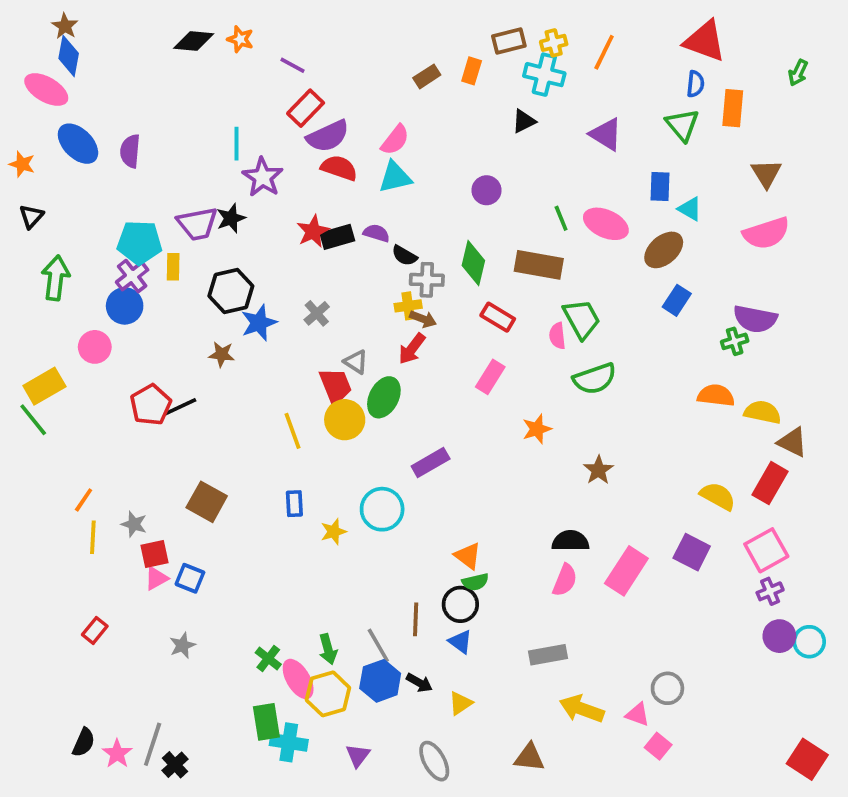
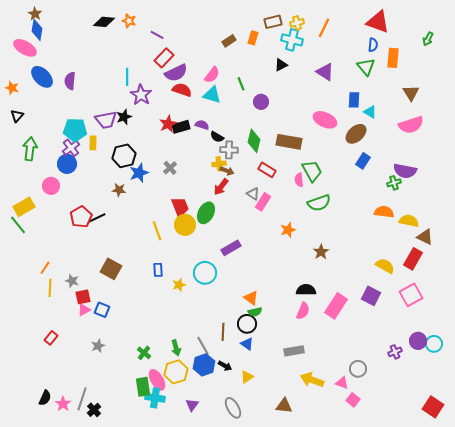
cyan triangle: (395, 177) -> (212, 95), turned 30
green line: (561, 218) -> (241, 84), moved
gray triangle: (356, 362) -> (253, 194), moved
purple cross: (770, 591) -> (395, 352), moved
pink ellipse: (298, 679) -> (157, 380), moved

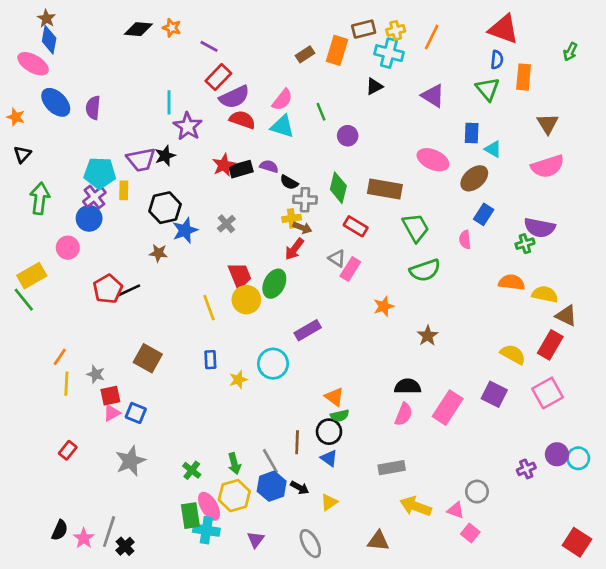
orange rectangle: (253, 38) -> (337, 50), size x1.5
pink semicircle: (299, 180) -> (465, 240), moved
gray star: (98, 346) -> (130, 461), size x1.6

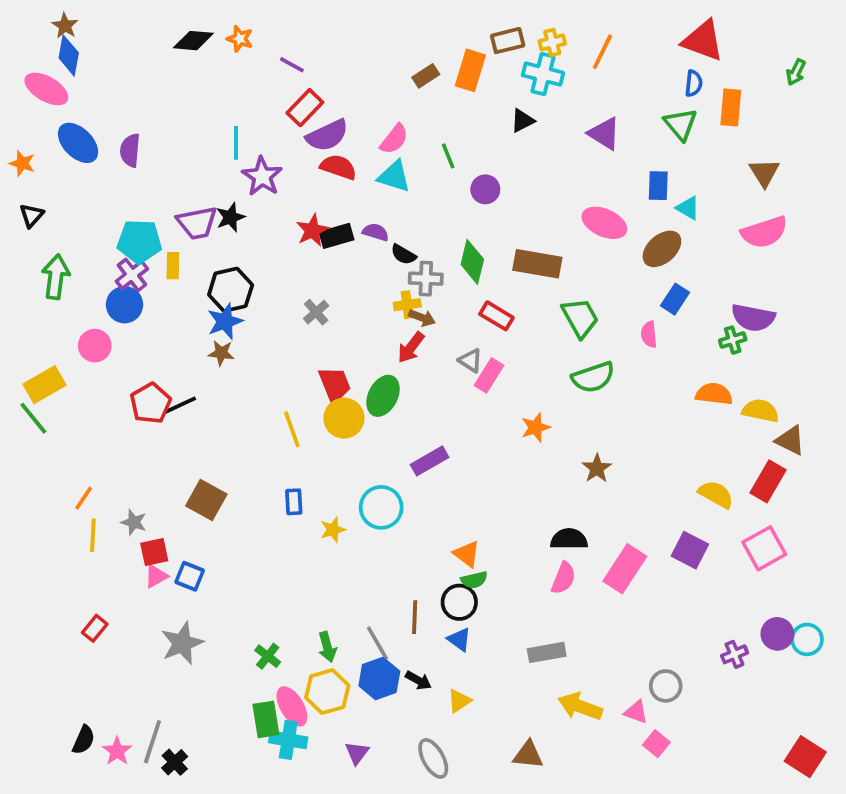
blue star: (185, 230) -> (225, 321), moved

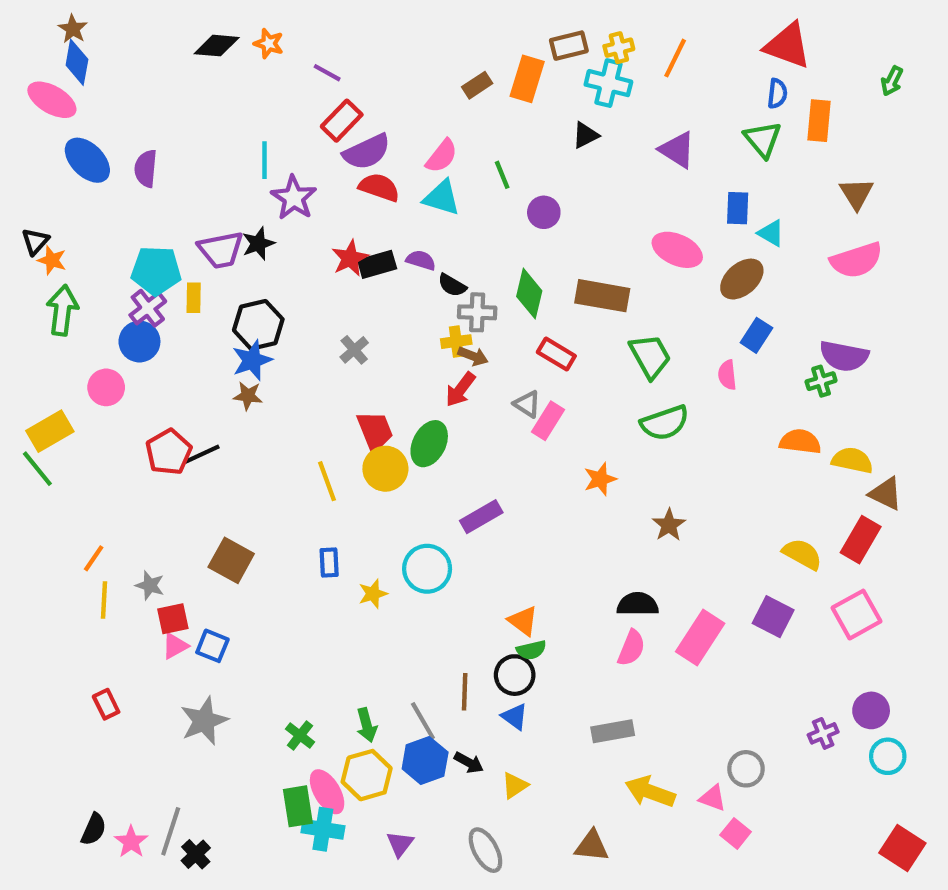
orange star: (22, 163) -> (52, 260), moved
red rectangle: (95, 628) -> (106, 704), turned -65
cyan circle: (807, 639) -> (888, 756), moved

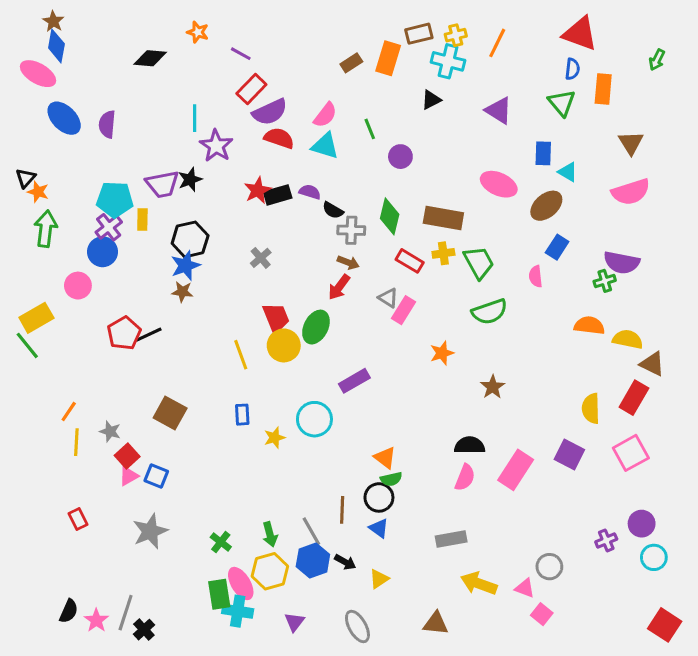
black diamond: (217, 46) -> (150, 58), moved
yellow cross: (456, 342) -> (443, 253), moved
yellow semicircle: (802, 554) -> (591, 408), turned -120
red square: (173, 619) -> (127, 456), turned -30

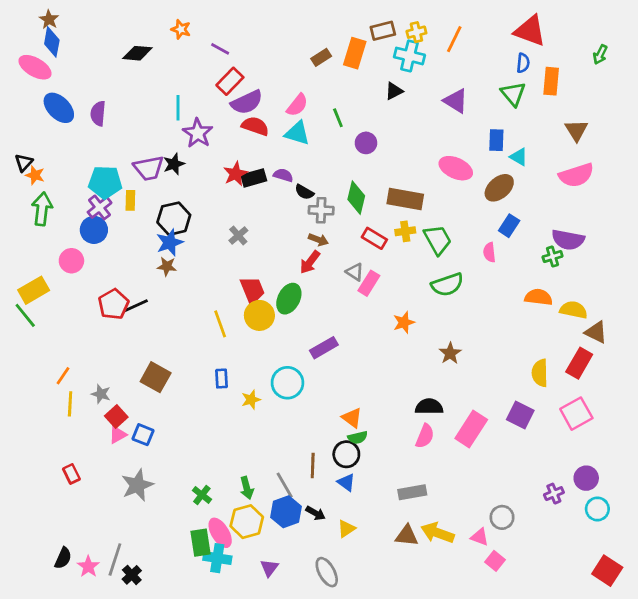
brown triangle: (436, 623) -> (407, 536), moved

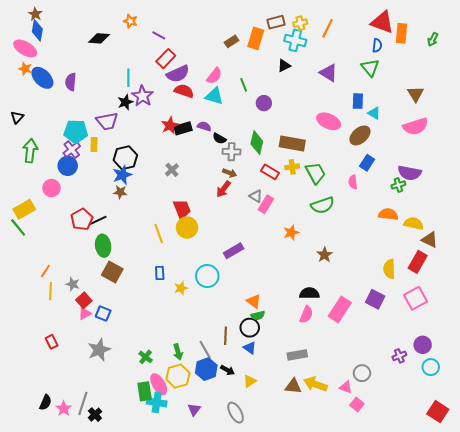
orange rectangle: (551, 81) -> (401, 33), moved
black star: (174, 164) -> (125, 102), moved
orange star: (35, 175) -> (25, 69), moved
green ellipse: (289, 299) -> (103, 246), moved, turned -35

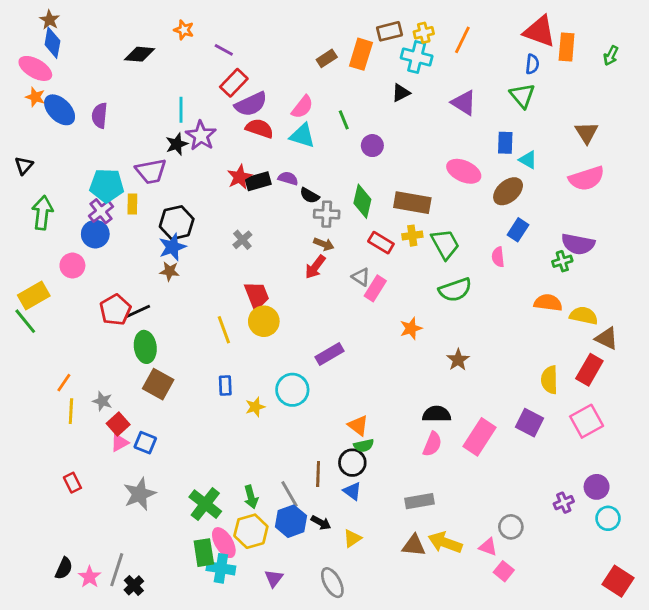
green cross: (146, 357) -> (205, 504), size x1.6

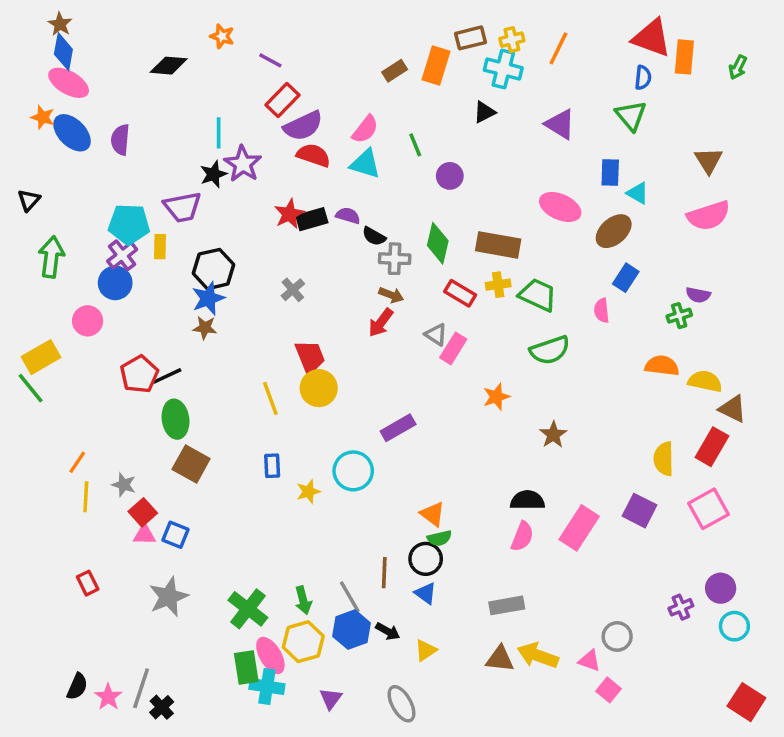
pink ellipse: (35, 68) -> (69, 83), moved
green trapezoid: (445, 244) -> (538, 295), turned -36
purple semicircle: (578, 244) -> (698, 295), size x0.6
pink triangle: (120, 443) -> (144, 535), turned 30

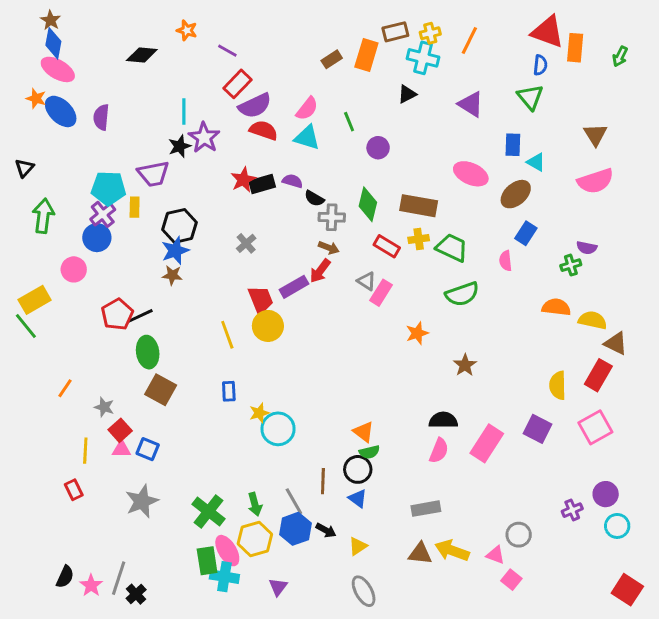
purple rectangle: (398, 428) -> (294, 287), moved
cyan circle: (353, 471) -> (278, 429), moved
yellow line: (86, 497) -> (85, 451), moved
gray ellipse: (401, 704) -> (364, 591), moved

